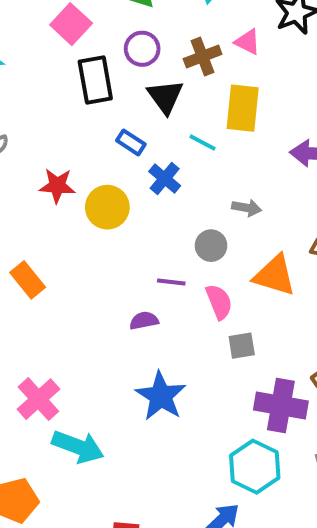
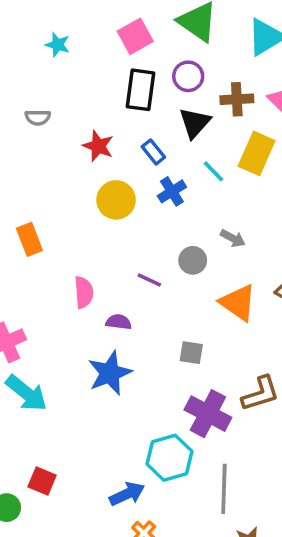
red star: (57, 186) -> (98, 146), moved
pink semicircle: (219, 302) -> (84, 292), moved
purple semicircle: (144, 321) -> (119, 322), moved

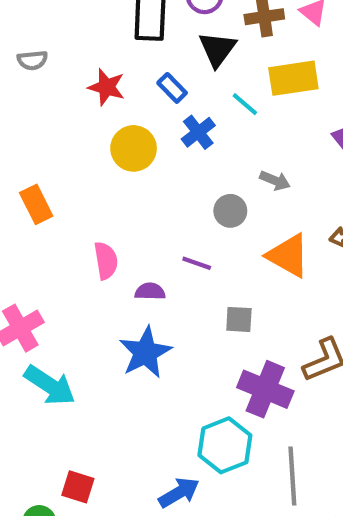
yellow rectangle: (257, 153) -> (293, 78), turned 63
purple line: (149, 280) -> (197, 263), moved

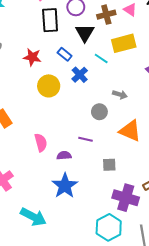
cyan arrow: (50, 385) -> (33, 217), moved

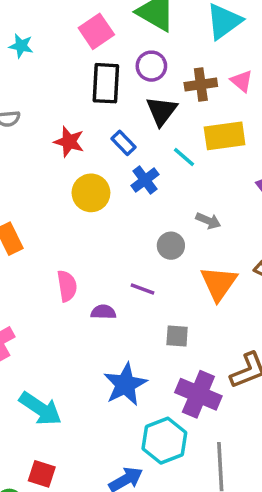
orange triangle: (130, 131) -> (219, 283), turned 35
blue star: (65, 186) -> (125, 384), moved

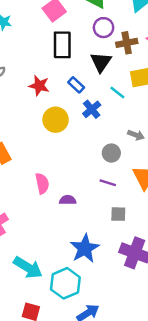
purple circle: (151, 66) -> (103, 28), moved
purple line: (142, 289) -> (108, 183), moved
cyan hexagon: (164, 441) -> (65, 283), moved

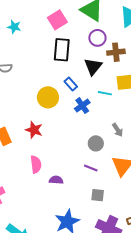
red star: (39, 86) -> (34, 130), moved
cyan line: (117, 92) -> (105, 93), turned -32
yellow circle: (56, 120) -> (48, 97), moved
gray arrow: (136, 135) -> (118, 130), turned 32

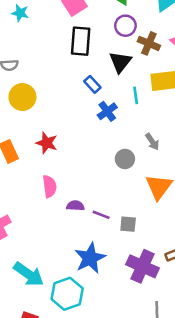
brown cross: (116, 52) -> (149, 43), turned 30
cyan line: (105, 93) -> (136, 95), turned 72
yellow circle: (48, 97) -> (22, 97), moved
purple line: (91, 168) -> (101, 215), moved

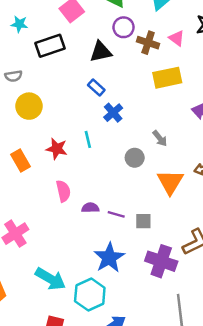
black rectangle: (81, 41) -> (50, 46), moved, turned 72
black triangle: (120, 62) -> (101, 52), moved, turned 45
cyan line: (136, 95) -> (88, 139), moved

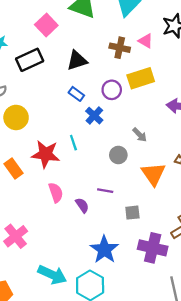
purple circle: (124, 27) -> (112, 90), moved
red star: (57, 149) -> (46, 154), size x1.4
purple semicircle: (90, 208) -> (82, 205), turned 63
purple line: (116, 214) -> (105, 191), moved

